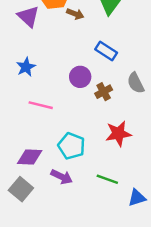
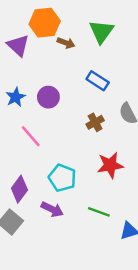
purple circle: (80, 77) -> (48, 97), moved
pink line: (41, 105) -> (31, 136), turned 35
purple diamond: (30, 157) -> (19, 189), turned -55

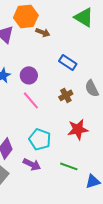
green triangle: (101, 32) -> (84, 17), moved, turned -35
pink line: (31, 136) -> (31, 100), moved

